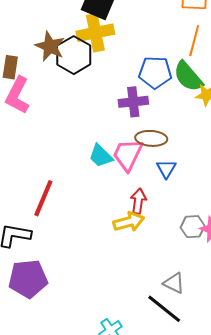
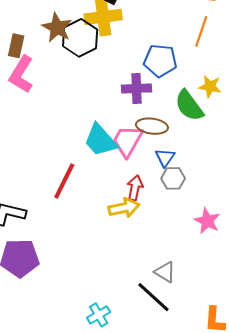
green semicircle: (188, 76) -> (189, 106), moved
cyan trapezoid: (101, 156) -> (100, 140), size x1.4
red line: (43, 198) -> (64, 181), moved
gray hexagon: (193, 227) -> (173, 178), moved

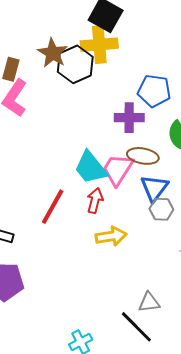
blue triangle: (165, 158) -> (154, 188), size x1.4
red arrow: (135, 188) -> (95, 201), moved
gray triangle: (165, 272) -> (149, 302), turned -40

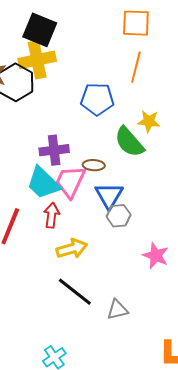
purple cross: (129, 118) -> (54, 150), moved
brown ellipse: (143, 156) -> (94, 165), size x0.7
black line: (136, 327) -> (75, 292), moved

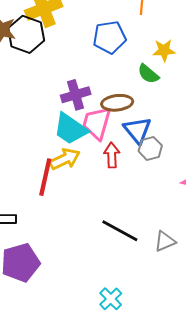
green semicircle: (129, 142) -> (148, 74), size x0.7
brown ellipse: (94, 165) -> (117, 103), size x1.4
red arrow: (52, 215) -> (112, 155), moved
yellow arrow: (72, 249) -> (65, 159), moved

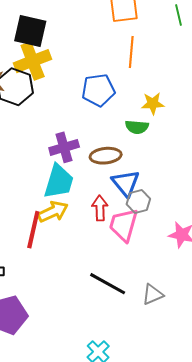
green semicircle: (148, 74) -> (137, 127), turned -35
pink trapezoid: (97, 123) -> (124, 225), moved
cyan trapezoid: (70, 129) -> (59, 182), turned -108

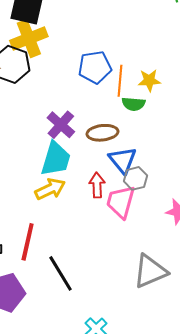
orange line: (131, 52) -> (120, 81), moved
purple cross: (64, 147) -> (61, 125), turned -32
red line: (33, 230) -> (28, 242), moved
black line: (108, 284) -> (61, 273), moved, turned 30
gray triangle: (153, 294) -> (150, 271), size x1.6

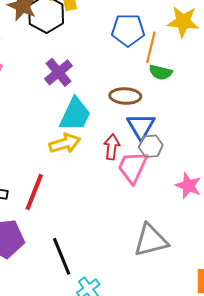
yellow star: (149, 80) -> (183, 22), moved, size x1.4
purple cross: (61, 125) -> (59, 72), moved
black line: (61, 273) -> (62, 256), moved

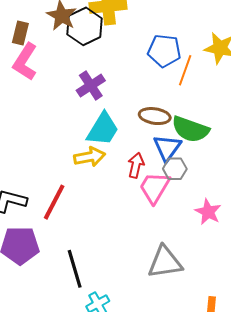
green semicircle: (161, 72) -> (190, 129), moved, size x1.6

